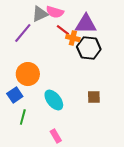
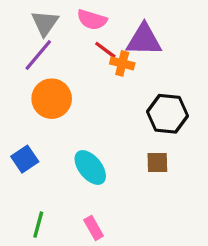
gray triangle: (40, 14) -> (45, 23), moved, turned -30
black hexagon: (89, 48) -> (167, 114), moved
orange circle: (28, 74) -> (52, 99), moved
green line: (23, 117) -> (38, 225), moved

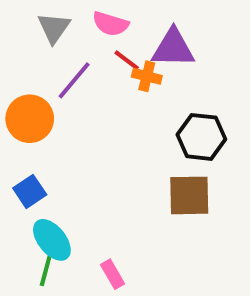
purple line: (38, 55) -> (74, 80), moved
orange circle: (52, 99) -> (30, 119), moved
brown square: (157, 162) -> (189, 195), size x1.6
cyan ellipse: (90, 167) -> (52, 240), moved

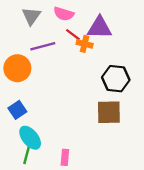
purple line: (74, 80) -> (43, 46), turned 35
pink rectangle: (112, 274) -> (65, 157), turned 35

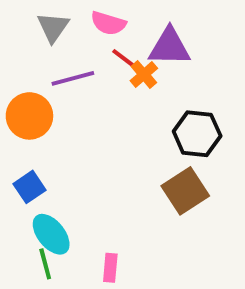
orange cross: (85, 44) -> (144, 74), turned 35
brown square: (109, 112) -> (185, 191), turned -32
green line: (27, 155) -> (45, 264), turned -30

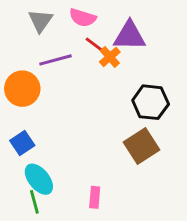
pink rectangle: (110, 268) -> (95, 197), moved

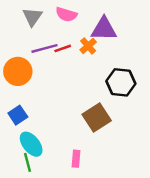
red line: (95, 45) -> (63, 48), moved, turned -56
brown square: (142, 146) -> (97, 117), moved

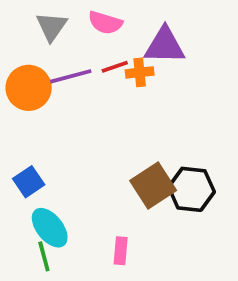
orange cross: (88, 46) -> (140, 72), turned 35
red line: (63, 48) -> (115, 67), moved
orange circle: (18, 71) -> (29, 88), moved
black hexagon: (121, 82) -> (191, 189), moved

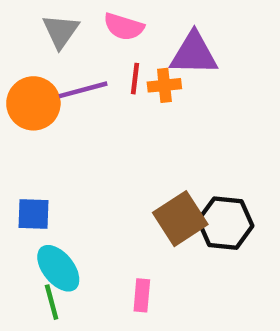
red line: (115, 67) -> (135, 79), turned -64
blue square: (29, 182) -> (33, 214), turned 36

